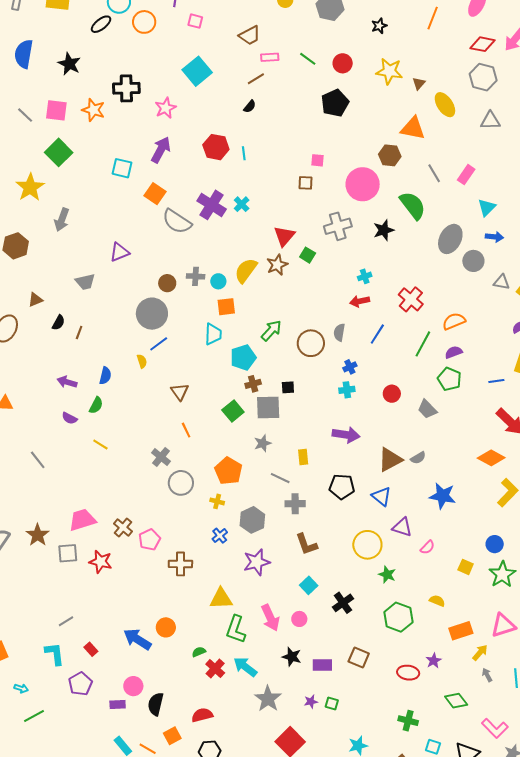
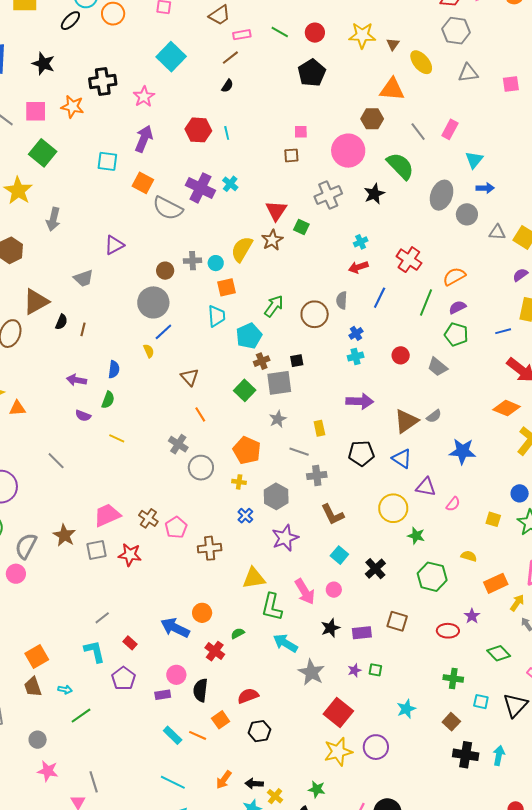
brown triangle: (35, 300) -> (36, 302), size x1.8
black star: (292, 657) -> (330, 628), turned -30
red cross: (215, 669) -> (215, 651), moved

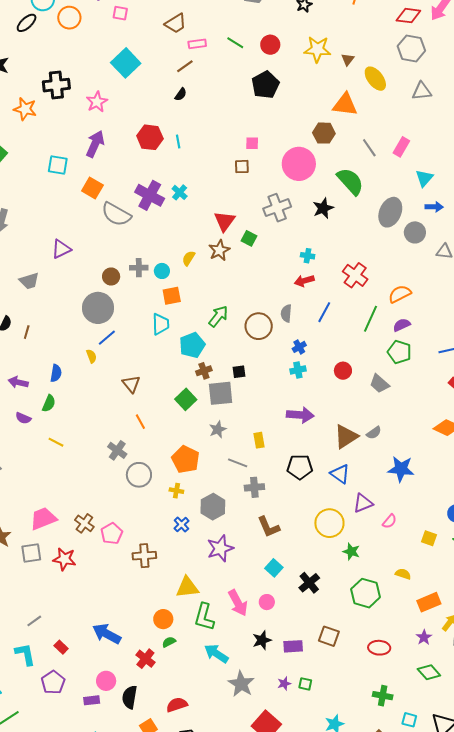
cyan cross: (361, 242) -> (308, 256), turned 32
yellow semicircle: (242, 249) -> (189, 258), size x0.6
purple triangle: (426, 487) -> (363, 503), turned -35
orange circle: (202, 613) -> (163, 619), moved
purple star: (472, 616) -> (424, 637), moved

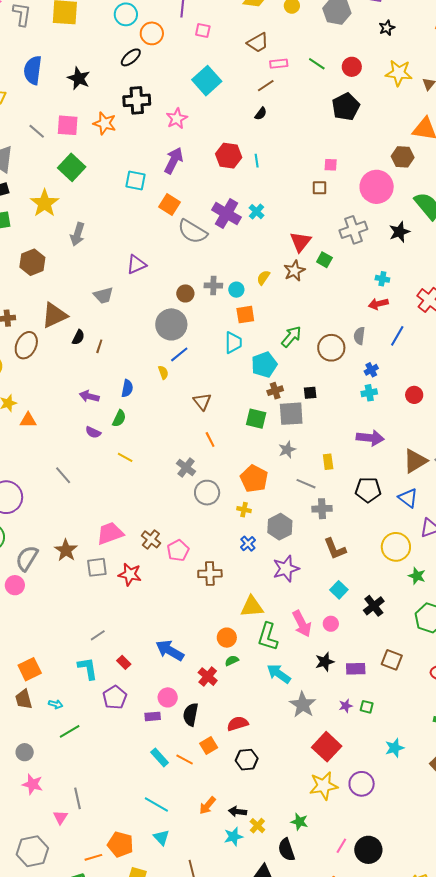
black ellipse: (27, 23) -> (131, 57), moved
green square: (186, 399) -> (256, 419), turned -35

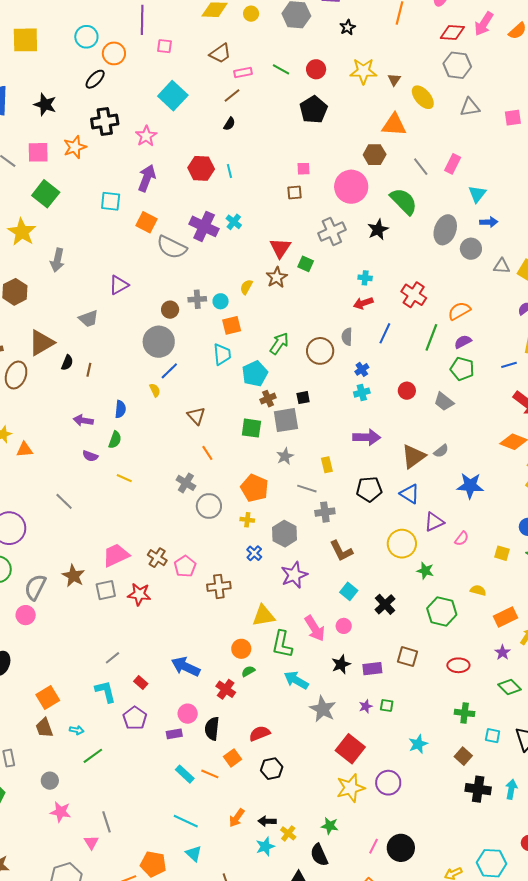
orange star: (105, 123) -> (75, 147), turned -30

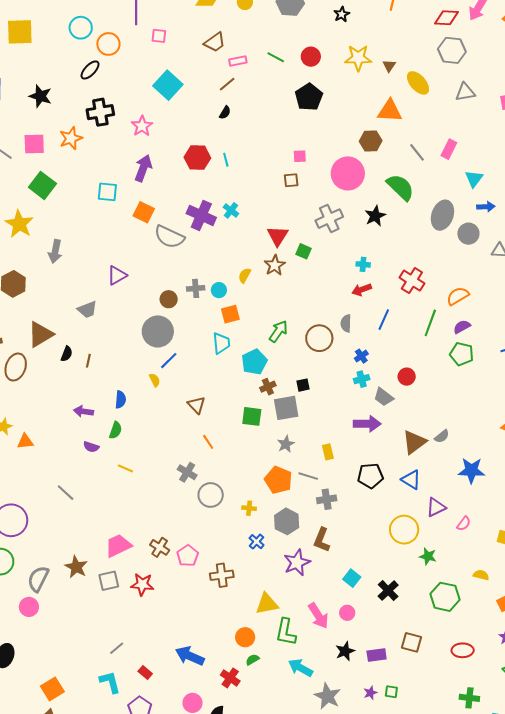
gray trapezoid: (444, 402) -> (384, 397), moved
orange pentagon: (255, 488) -> (278, 480), moved
brown L-shape: (341, 551) -> (322, 540), moved, turned 50

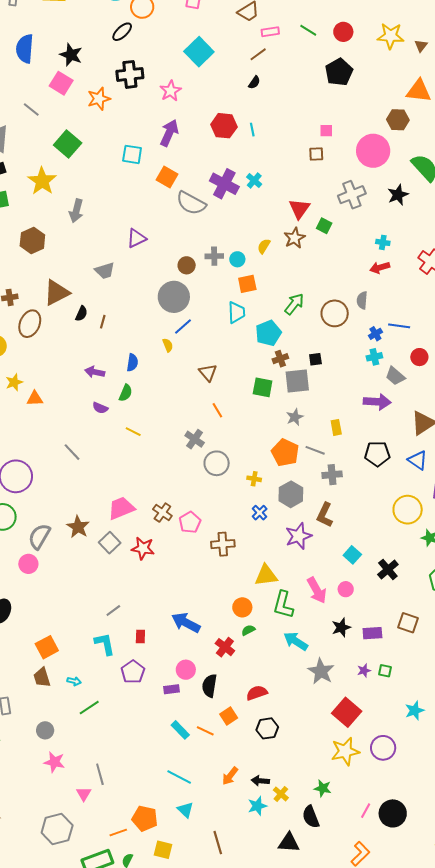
pink square: (34, 144) -> (61, 83), moved, turned 30
blue line: (384, 320) -> (399, 326), moved, turned 70
gray square: (109, 581) -> (110, 543), turned -35
red rectangle: (145, 673) -> (140, 636), turned 48

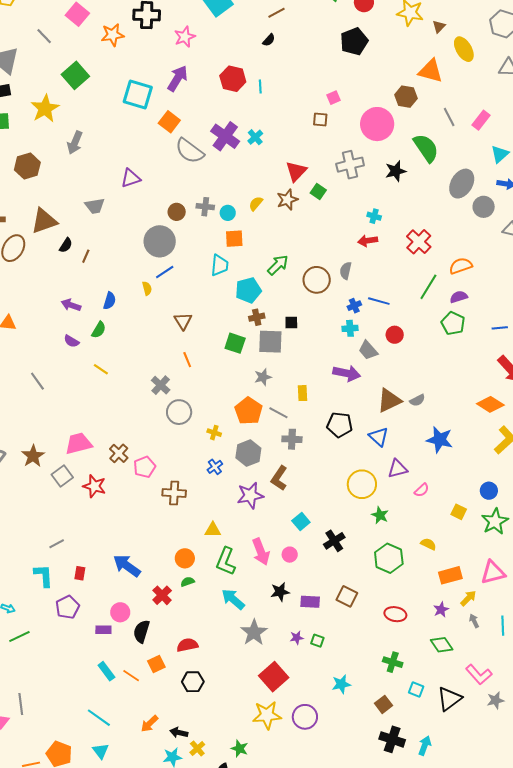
pink square: (326, 131) -> (333, 98), turned -32
cyan square: (132, 154) -> (138, 95), size x1.4
yellow triangle: (266, 575) -> (213, 530), size x0.7

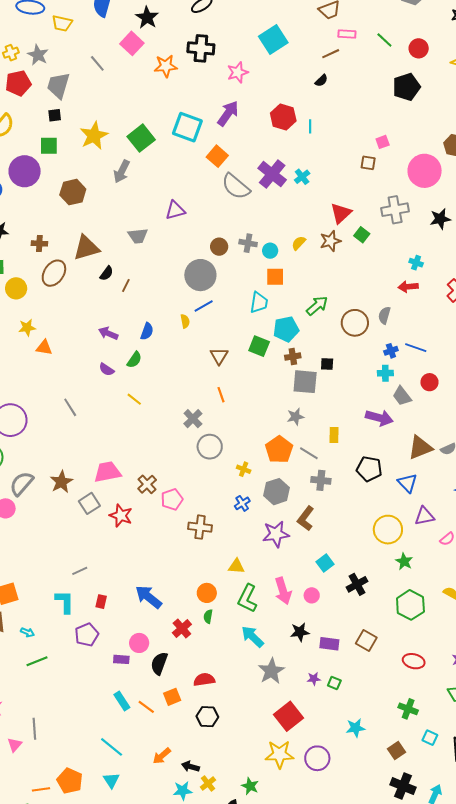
green square: (75, 75) -> (141, 138), moved
green square: (235, 343) -> (259, 346), moved
green semicircle: (188, 582) -> (208, 616), turned -64

